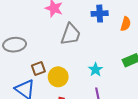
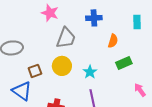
orange semicircle: (126, 24) -> (113, 41), moved
yellow circle: (58, 77) -> (62, 66), moved

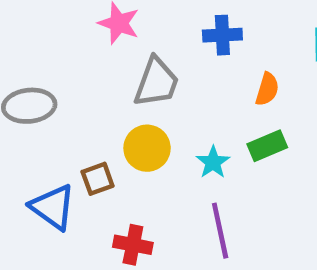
green rectangle: (124, 63) -> (267, 146), moved
brown square: (35, 71) -> (98, 179), moved

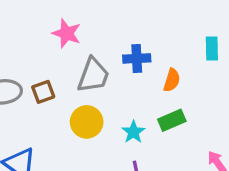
blue cross: (222, 35) -> (137, 58), moved
brown square: (98, 179) -> (43, 92), moved

